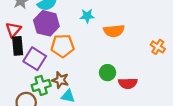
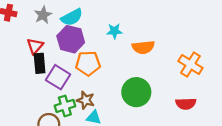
orange cross: (158, 47) -> (190, 64), size x1.5
green circle: (107, 73) -> (136, 92), size x1.6
red semicircle: (128, 83) -> (186, 104), moved

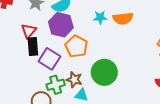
orange semicircle: (143, 47) -> (123, 18), moved
orange pentagon: (88, 63) -> (76, 46), turned 30
green circle: (136, 92) -> (104, 72), moved

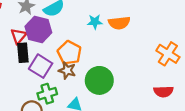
purple hexagon: (61, 25) -> (38, 29), moved
brown star: (74, 80) -> (67, 70), moved

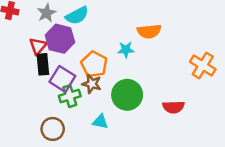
cyan star: (95, 22) -> (126, 50), moved
red semicircle: (163, 91) -> (173, 107), moved
green cross: (47, 94) -> (70, 96), moved

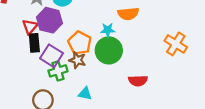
green circle: (127, 95) -> (109, 50), moved
red semicircle: (173, 107) -> (138, 81), moved

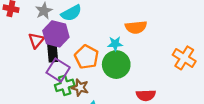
black rectangle: (34, 43) -> (53, 52), moved
brown star: (77, 60) -> (80, 88), moved

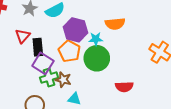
purple hexagon: (56, 34) -> (75, 30), moved

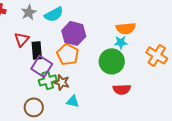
orange semicircle: (115, 24) -> (126, 28), moved
cyan star: (96, 39) -> (121, 42), moved
green circle: (97, 58) -> (112, 61), moved

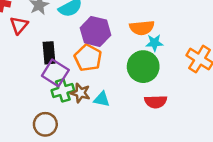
orange semicircle: (126, 28) -> (142, 28), moved
red triangle: (22, 39) -> (19, 25), moved
cyan triangle: (73, 101) -> (102, 99), moved

